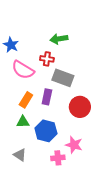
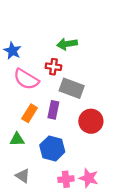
green triangle: (23, 122) -> (17, 139), moved
pink star: (74, 145) -> (89, 178), moved

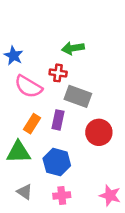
green triangle: (17, 139) -> (18, 152), size x1.5
pink star: (89, 178) -> (110, 195), moved
pink cross: (66, 179) -> (62, 195), moved

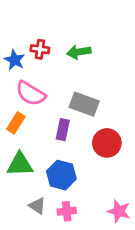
red cross: (58, 73) -> (40, 49), moved
orange rectangle: (32, 124) -> (16, 123), moved
gray triangle: (25, 192) -> (37, 206), moved

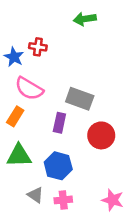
green arrow: (79, 52) -> (85, 19), moved

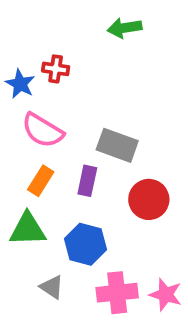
orange rectangle: (15, 116) -> (41, 181), moved
pink cross: (63, 200) -> (117, 293), moved, size x1.5

